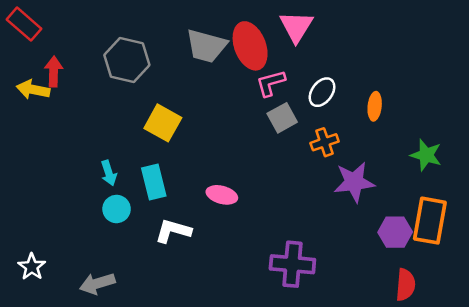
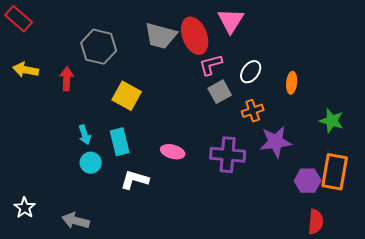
red arrow: (54, 72) -> (67, 79), moved
purple cross: (292, 264) -> (228, 155), moved
gray arrow: (97, 283) -> (76, 221), turned 32

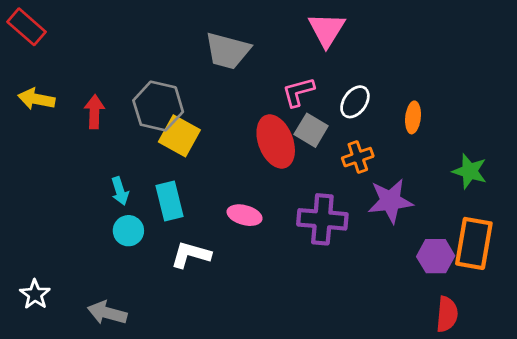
red ellipse: (195, 36) -> (276, 141), moved
gray hexagon: (99, 47) -> (158, 106), moved
gray square: (220, 92) -> (311, 130), turned -30

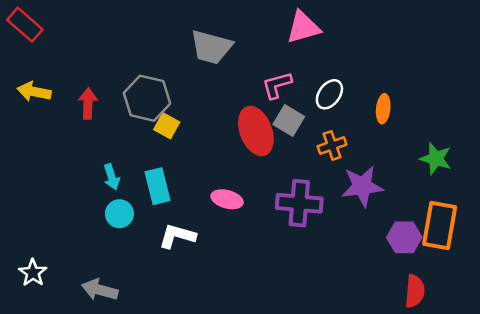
pink triangle: (327, 30) -> (303, 27), turned 42
yellow square: (179, 136) -> (167, 126), size x0.7

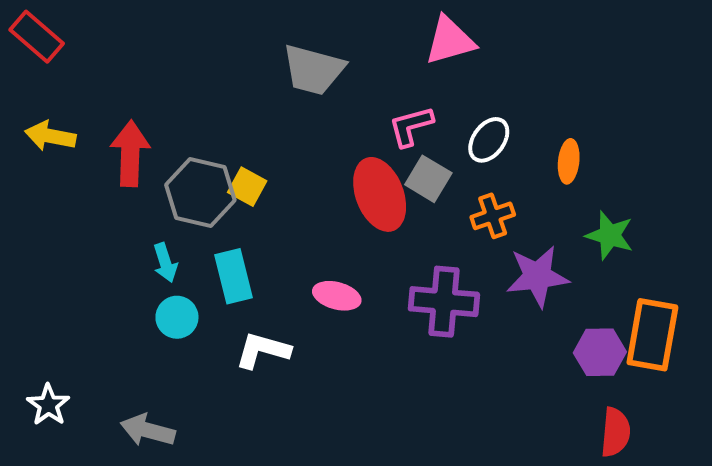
gray hexagon: (147, 98) -> (200, 192), moved
red arrow: (88, 103) -> (130, 154), size x1.4
green star: (436, 159) -> (610, 235), moved

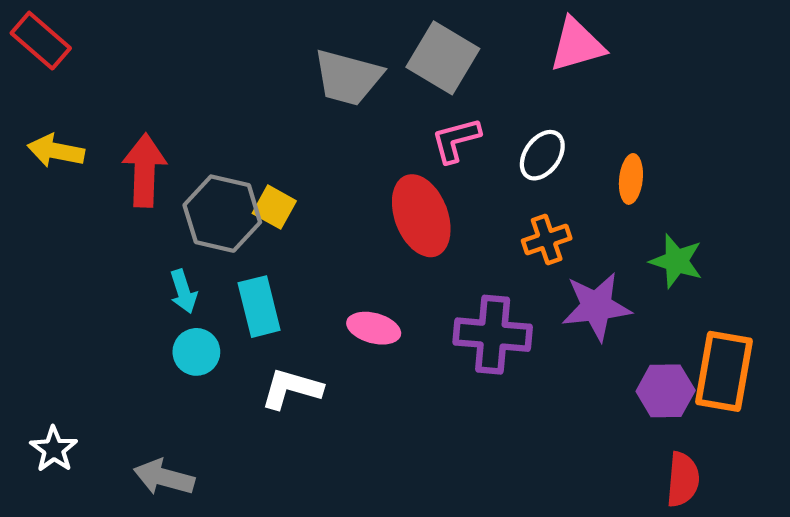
pink triangle: (450, 40) -> (577, 45), moved
gray square: (428, 179) -> (443, 58), moved, size x1.4

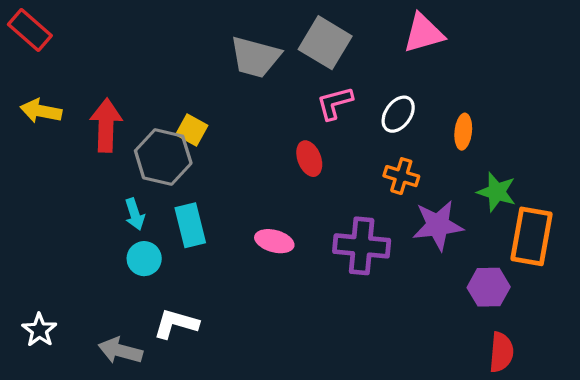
yellow square: (274, 207) -> (192, 130), moved
red ellipse: (421, 216) -> (309, 159), size x0.6
orange cross: (547, 239) -> (401, 176), turned 36
orange rectangle: (724, 371) -> (532, 236), moved
white L-shape: (292, 389) -> (176, 324), moved

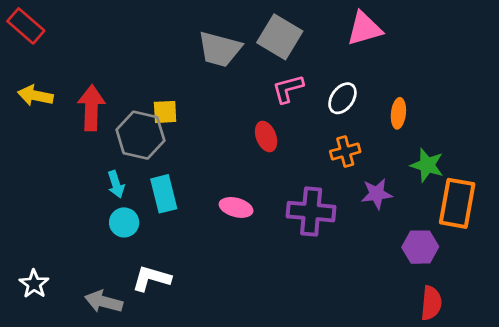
yellow square: (192, 130) -> (165, 112), turned -32
orange cross: (401, 176) -> (345, 152), turned -32
purple star: (438, 225) -> (377, 194), size x0.7

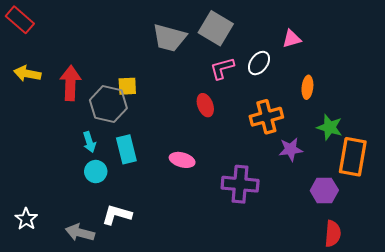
pink triangle: (364, 29) -> (292, 39), moved, size x0.7
white ellipse: (342, 98) -> (259, 63), moved
orange cross: (345, 152) -> (266, 117), size x1.4
purple cross: (311, 212) -> (240, 184), moved

